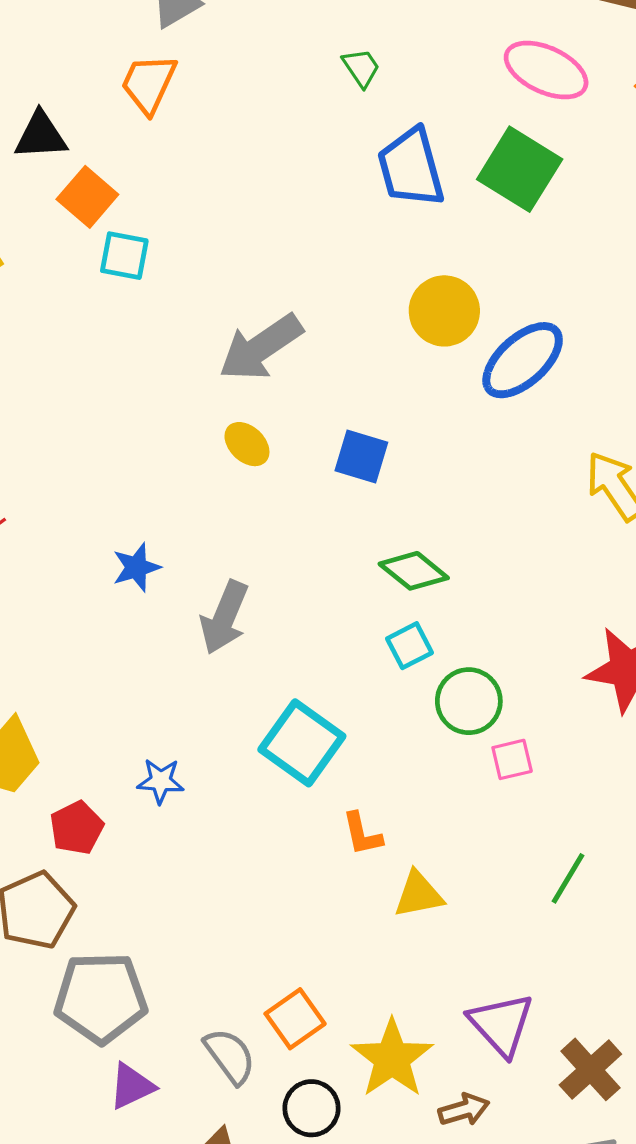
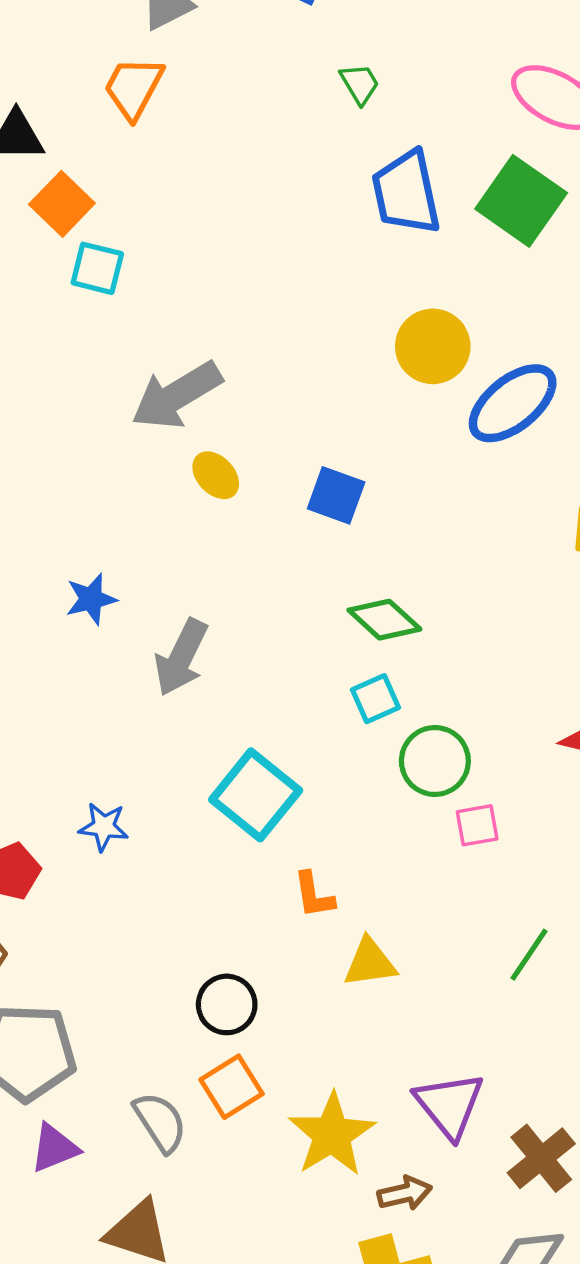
gray arrow: (261, 347) -> (177, 395), moved
black circle: (312, 1108) -> (227, 1004), moved

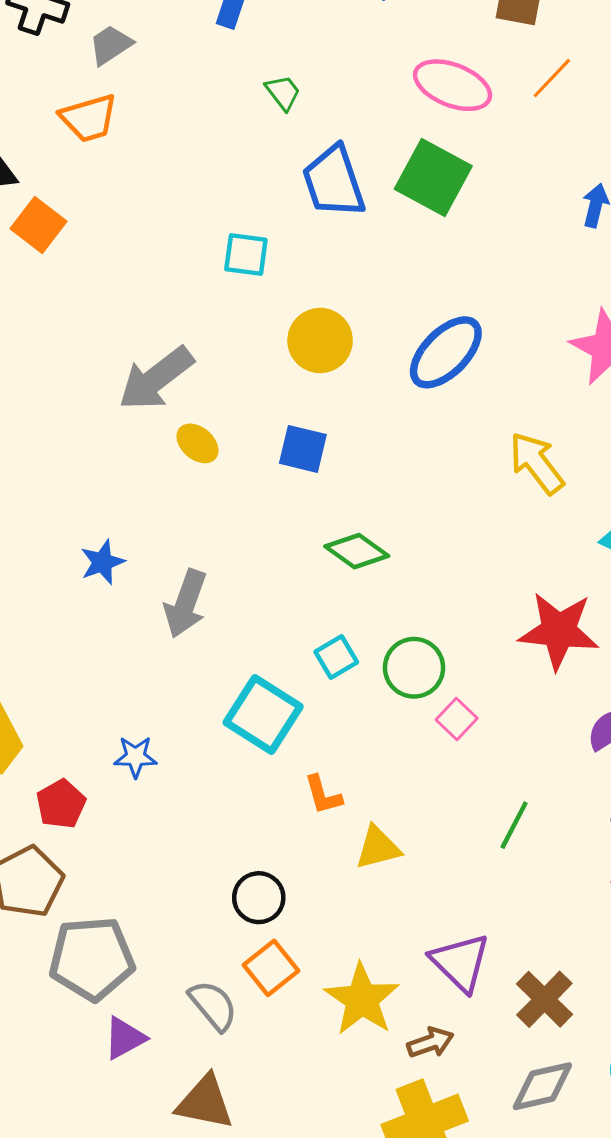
orange trapezoid: (134, 88) -> (89, 118), turned -128
cyan square: (97, 268) -> (246, 254), moved
yellow circle: (433, 346) -> (320, 340), moved
cyan square: (376, 699) -> (336, 657), moved
pink square: (477, 825) -> (457, 719), turned -30

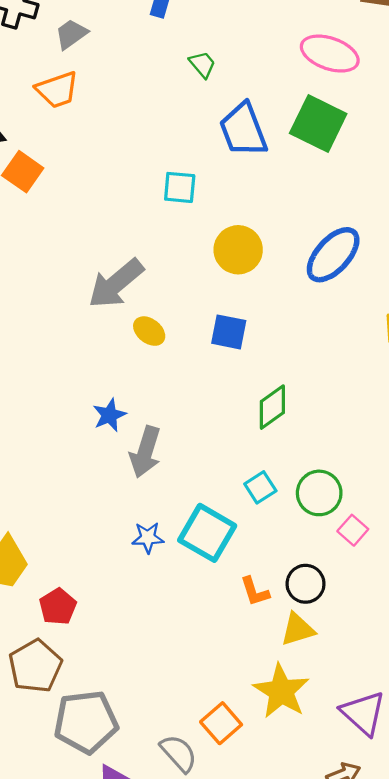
green diamond: (357, 551) -> (272, 407), turned -69
blue star: (102, 562) -> (109, 415), moved
blue star: (135, 757) -> (148, 538), moved
black circle: (259, 898) -> (306, 584), moved
yellow star: (362, 999) -> (281, 691), moved

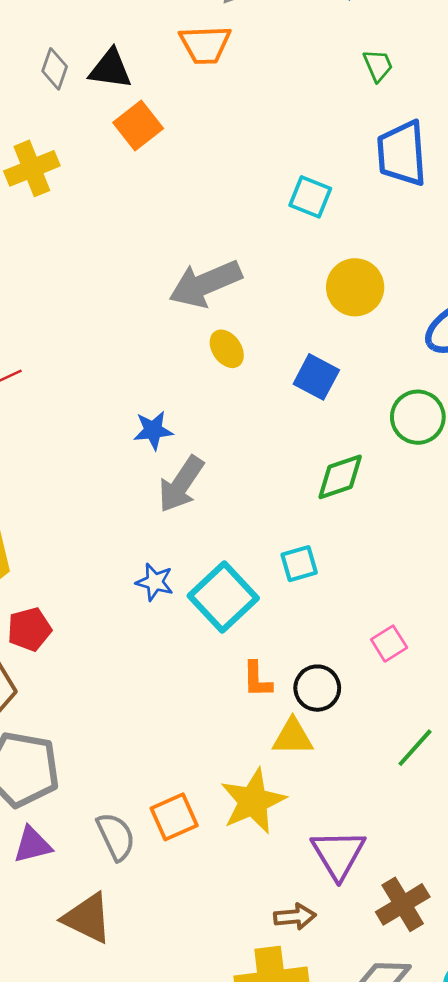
green circle: (319, 493) -> (418, 417), moved

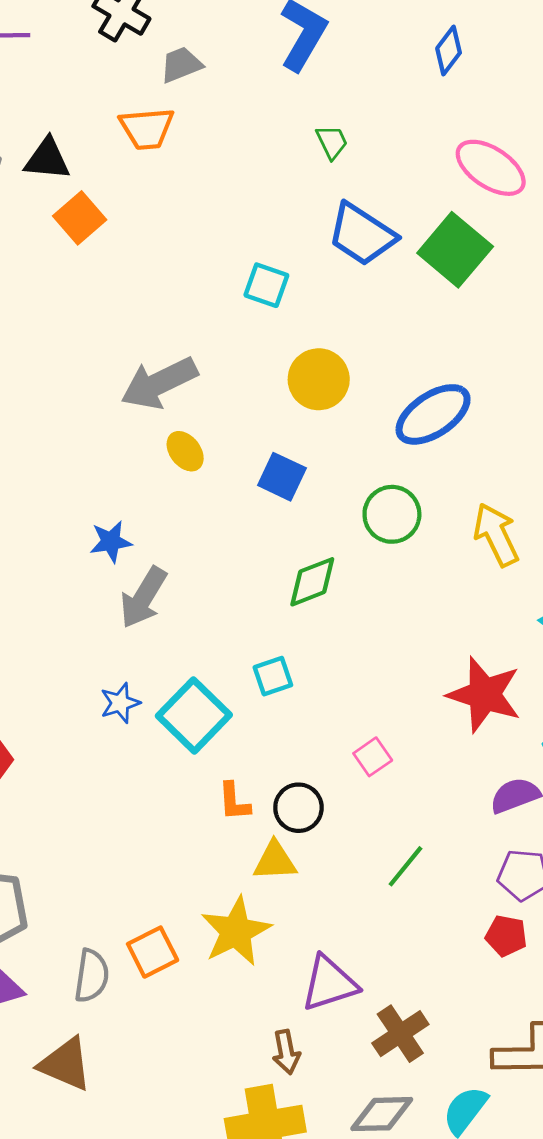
blue trapezoid: (402, 153) -> (362, 234), turned -50
blue star: (155, 582) -> (120, 703), turned -30
gray semicircle: (116, 836) -> (92, 976), turned 36
purple triangle: (338, 854) -> (329, 983), turned 46
brown arrow: (295, 917) -> (286, 1052), turned 87

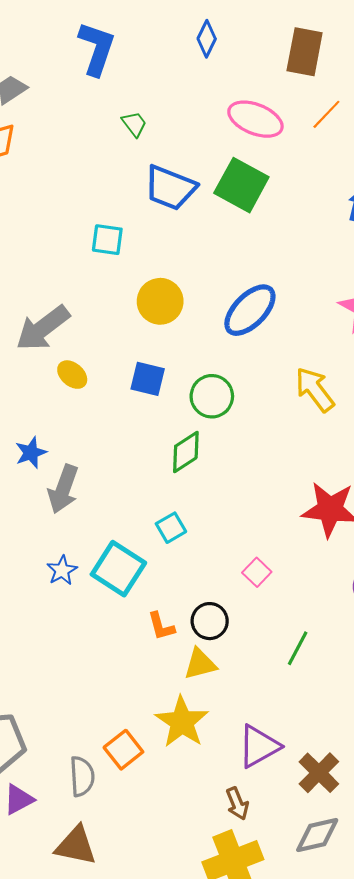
green circle: (392, 514) -> (212, 396), moved

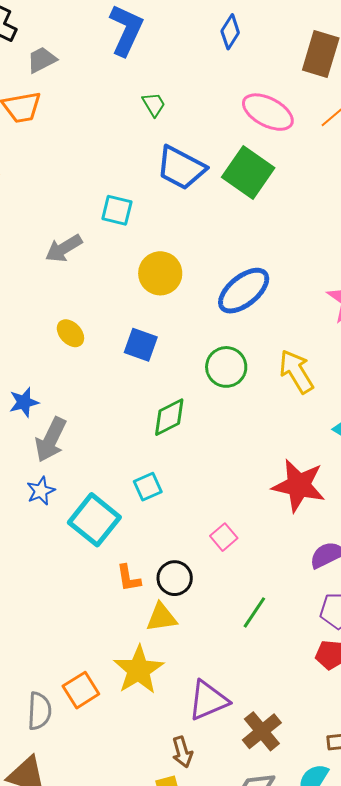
gray arrow: (43, 328) -> (64, 248), moved, size x0.7
green circle: (212, 396) -> (226, 367), moved
blue star: (62, 570) -> (41, 491), moved

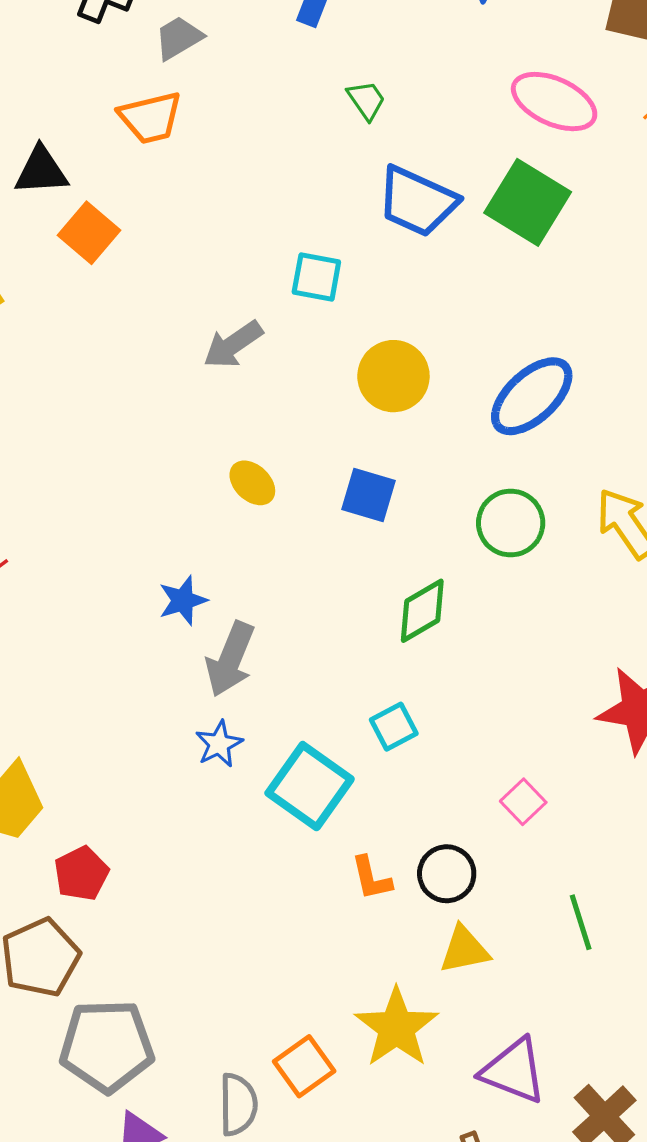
green line: (254, 612) -> (581, 922), turned -48
yellow triangle: (161, 617) -> (464, 950), moved
purple triangle: (208, 700) -> (514, 1071), turned 48

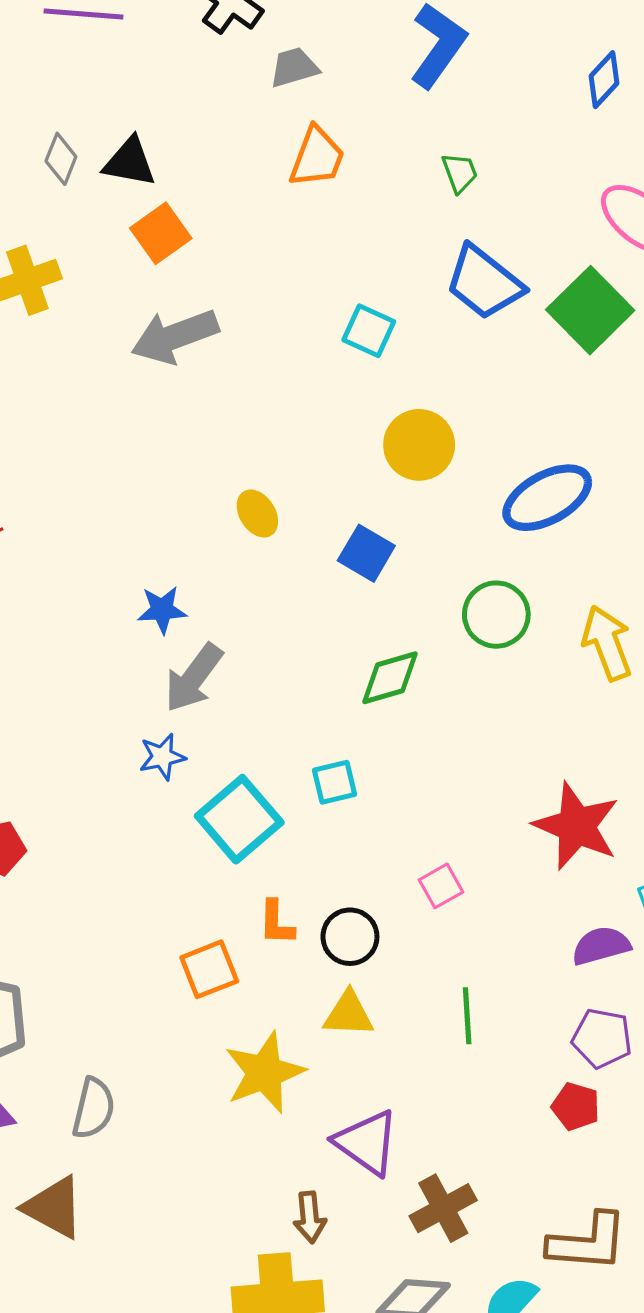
orange trapezoid: (151, 118) -> (317, 157), moved, turned -70
gray arrow: (233, 345) -> (175, 336), moved, size x1.4
orange square: (304, 1066) -> (209, 969), moved

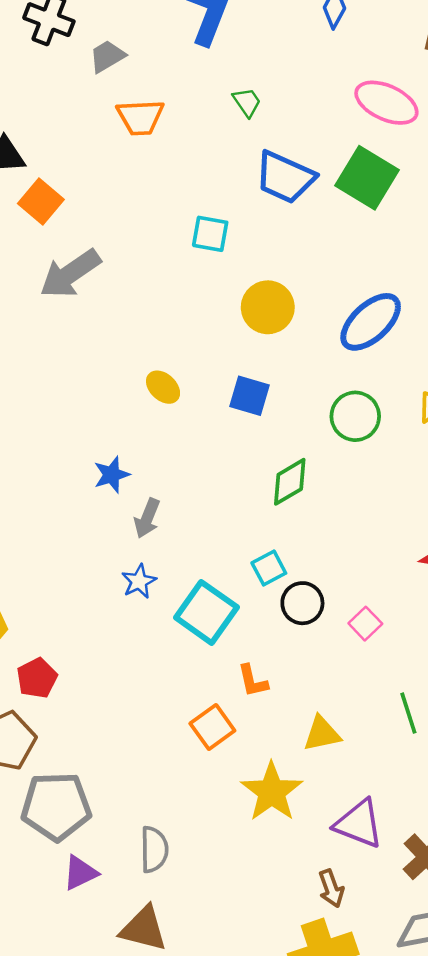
orange trapezoid: (317, 157) -> (140, 117), turned 81
gray arrow: (194, 678) -> (147, 518), size x0.7
black circle: (350, 937) -> (302, 603), moved

